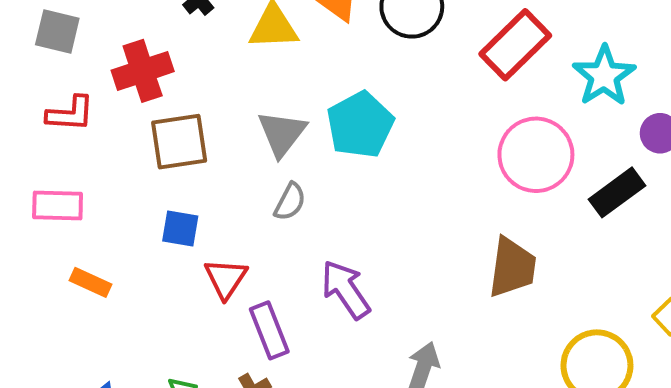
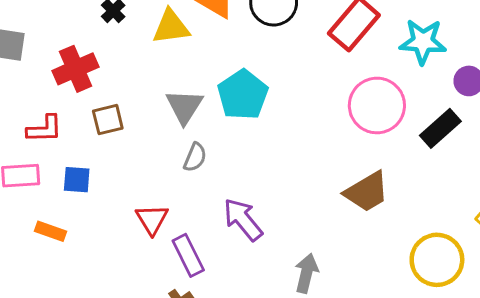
cyan star: (604, 76) -> (423, 42), turned -30
red L-shape: (70, 114) -> (44, 129), moved
brown square: (179, 142) -> (108, 120), size x0.7
blue square: (180, 229) -> (77, 180), moved
brown trapezoid: (512, 267) -> (367, 192), turned 57

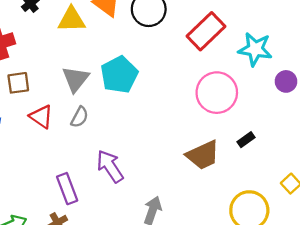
black rectangle: (440, 128) -> (246, 140), moved, size x0.6
red triangle: (152, 219) -> (41, 117), moved, turned -30

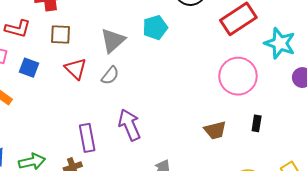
cyan pentagon: (119, 75) -> (155, 27), moved, size x0.7
black rectangle: (246, 140) -> (257, 123), turned -56
brown trapezoid: (203, 155) -> (215, 130), size x0.7

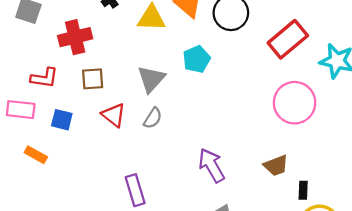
black rectangle: (257, 123) -> (303, 190), moved
purple arrow: (129, 125) -> (212, 165), moved

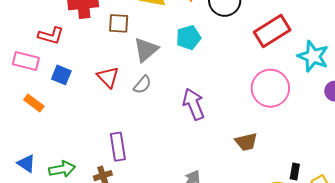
brown square: (93, 79) -> (119, 23), moved
purple arrow: (212, 165) -> (194, 104), moved
black rectangle: (303, 190) -> (295, 172), moved

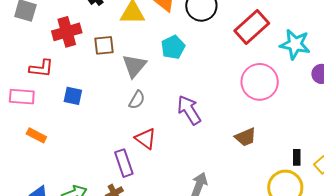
blue square: (61, 75) -> (73, 96), moved
red triangle: (108, 77) -> (145, 139), moved

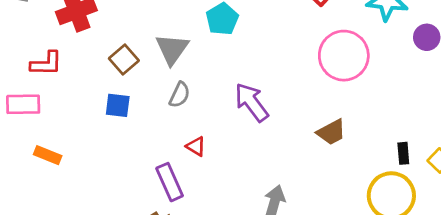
brown square: (104, 45) -> (124, 60), moved, turned -30
blue square: (73, 96) -> (118, 105), moved
red triangle: (145, 139) -> (196, 146), size x0.7

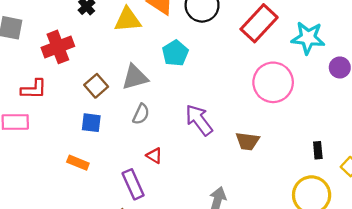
gray triangle: (172, 49) -> (135, 77), turned 40
brown trapezoid: (331, 132) -> (247, 141), moved, turned 35
black rectangle: (403, 153) -> (318, 150), moved
orange rectangle: (48, 155) -> (78, 163), moved

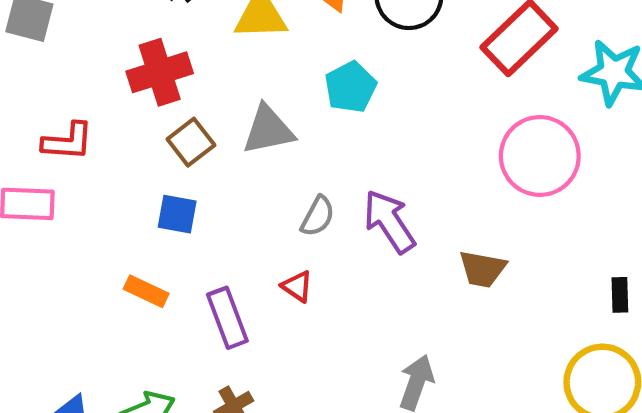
red cross: (58, 47) -> (160, 72), moved
gray semicircle: (141, 114) -> (318, 216), moved
purple rectangle: (133, 184) -> (227, 318), moved

